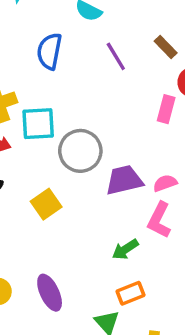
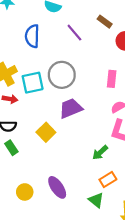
pink rectangle: (166, 109) -> (112, 79), moved
gray circle: (80, 151) -> (62, 75), moved
purple trapezoid: (124, 180) -> (71, 108), moved

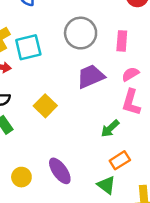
gray circle: (62, 75) -> (81, 33), moved
purple trapezoid: (71, 108) -> (91, 76), moved

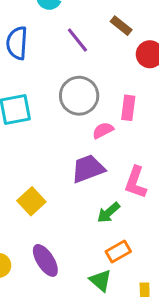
pink semicircle: (130, 74) -> (103, 130), moved
purple trapezoid: (91, 76) -> (88, 169), moved
yellow square: (45, 106) -> (31, 201), moved

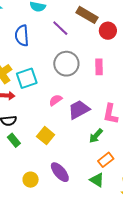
brown rectangle: (121, 26) -> (87, 15), size x1.5
pink semicircle: (103, 130) -> (56, 100), moved

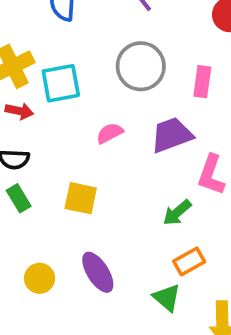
purple trapezoid: (79, 110) -> (172, 135), moved
yellow square: (46, 136) -> (81, 198), turned -36

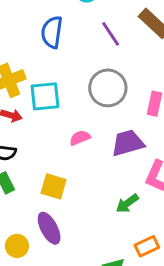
orange rectangle: (189, 261) -> (147, 246), moved
purple ellipse: (98, 272) -> (49, 228), moved

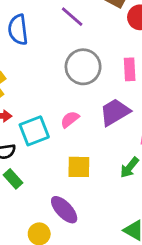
cyan square: (45, 96) -> (34, 131), moved
yellow square: (54, 186) -> (79, 167), moved

